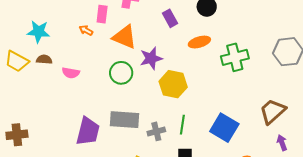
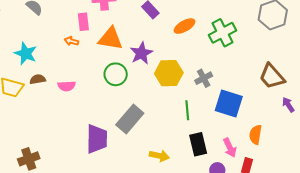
cyan star: (38, 32) -> (26, 53), turned 30
brown trapezoid: (273, 111) -> (272, 76), turned -76
gray rectangle: (125, 120) -> (130, 119), turned -40
gray cross: (156, 131) -> (204, 78), moved

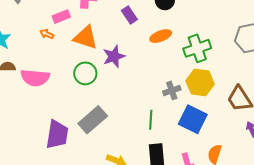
pink rectangle: (83, 22) -> (61, 17), turned 66
yellow hexagon: (169, 73) -> (200, 82), moved
pink semicircle: (67, 86) -> (35, 78), size x1.6

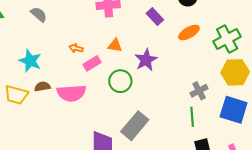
pink rectangle: (61, 17) -> (92, 63), moved
orange triangle: (86, 37) -> (115, 46), size x0.6
gray cross: (172, 90) -> (199, 91), moved

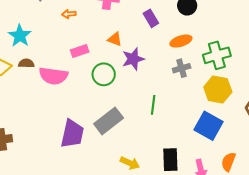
orange triangle: (115, 46) -> (115, 39), moved
orange arrow: (76, 48) -> (69, 14), moved, turned -32
gray cross: (199, 91) -> (182, 68), moved
green line: (192, 117) -> (153, 105), moved

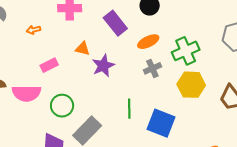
purple rectangle: (151, 18) -> (115, 23), size x1.4
green circle: (104, 74) -> (62, 106), moved
blue square: (209, 126) -> (161, 123), moved

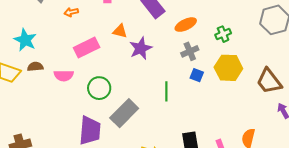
green cross: (186, 51) -> (223, 34), size x0.6
pink rectangle: (49, 65) -> (87, 48), size x1.4
pink semicircle: (26, 93) -> (64, 75), size x0.7
blue square: (161, 123) -> (197, 75), moved, size x0.5

